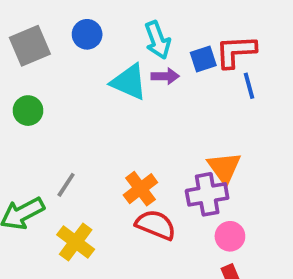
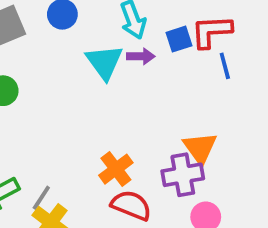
cyan triangle: (129, 82) -> (104, 62), turned 30
gray line: (66, 185) -> (41, 198), moved

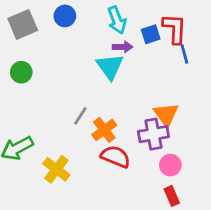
red L-shape: (211, 31) -> (175, 29), turned 96
cyan triangle: (104, 62) -> (110, 67), moved
gray line: (41, 198) -> (80, 116), moved

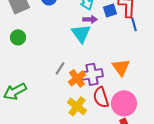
purple cross: (153, 134) -> (92, 74), moved
red semicircle: (115, 157) -> (101, 97), moved, turned -130
pink circle: (170, 165) -> (124, 103), size x1.6
yellow cross: (56, 169) -> (77, 106), moved

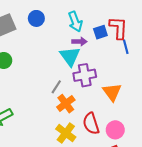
gray line: (60, 68) -> (56, 87), moved
purple cross: (92, 74) -> (85, 75), moved
pink circle: (124, 103) -> (115, 130), size x0.7

